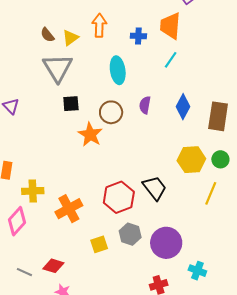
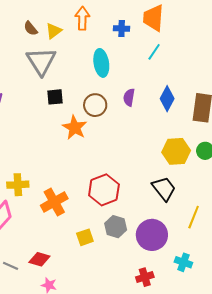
black trapezoid: (155, 188) -> (164, 189), moved
yellow line: (211, 193) -> (194, 217), moved

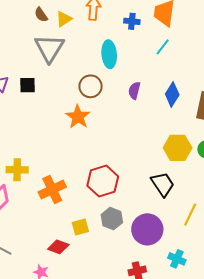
black square: (55, 97) -> (27, 85), moved
brown circle: (95, 105) -> (91, 86), moved
red diamond: (39, 259) -> (58, 247), moved

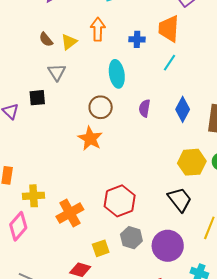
gray triangle: (49, 48) -> (57, 72), size x0.6
black square: (27, 85) -> (37, 98), moved

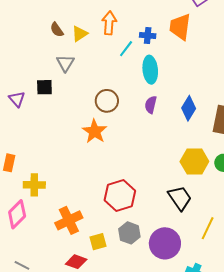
cyan line: (170, 63) -> (126, 49), moved
cyan ellipse: (117, 74) -> (150, 70), moved
orange cross: (70, 213) -> (69, 220), moved

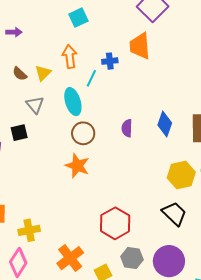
cyan ellipse: (150, 70) -> (73, 102), moved

